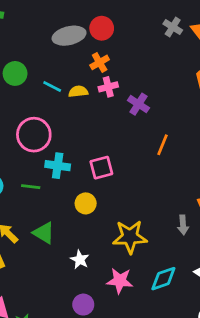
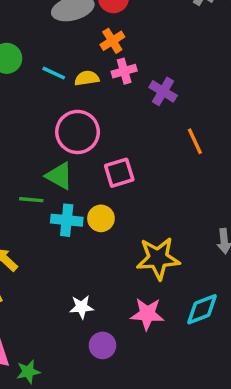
pink circle: (34, 135) -> (78, 132), moved
orange line: (162, 145) -> (195, 141), turned -45
cyan cross: (58, 166) -> (67, 220), moved
green triangle: (44, 233) -> (59, 176), moved
white star: (80, 260) -> (82, 307), moved, turned -30

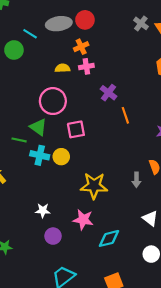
cyan line: (54, 73) -> (30, 34), moved
purple cross: (163, 91) -> (108, 93), moved
cyan diamond: (202, 309) -> (109, 238), moved

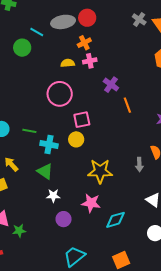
green triangle: (38, 127) -> (45, 171), moved
yellow circle: (61, 157) -> (76, 139), moved

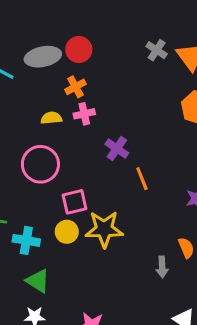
green triangle: (45, 171) -> (38, 281), moved
yellow star: (100, 171) -> (104, 229), moved

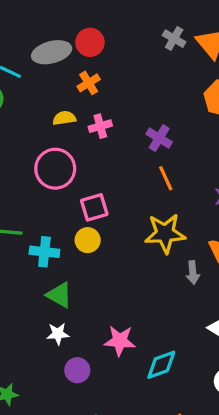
pink cross: (84, 114) -> (100, 126), moved
purple cross: (117, 149) -> (159, 138), moved
yellow star: (104, 229) -> (165, 233), moved

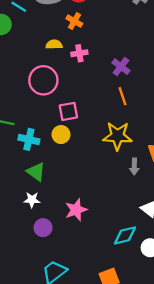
orange cross: (89, 83) -> (74, 21), turned -35
pink star: (120, 341) -> (76, 210), turned -30
cyan diamond: (161, 365) -> (125, 235), moved

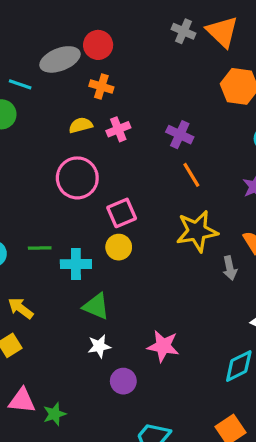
pink star: (76, 210) -> (163, 346), turned -30

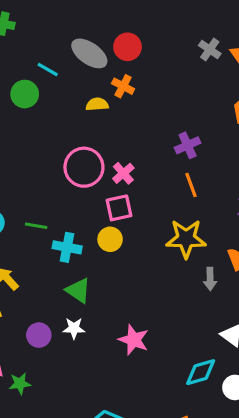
gray ellipse: (60, 59) -> (89, 53), turned 45
yellow semicircle: (81, 125) -> (97, 104), moved
pink cross: (118, 129) -> (123, 173), moved, turned -30
purple cross: (180, 135) -> (188, 145), turned 30
purple circle: (123, 381) -> (39, 335), moved

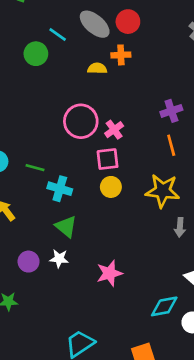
orange cross: (123, 86) -> (121, 55), turned -36
yellow circle: (110, 239) -> (111, 187), moved
pink star: (134, 340) -> (109, 273), turned 30

